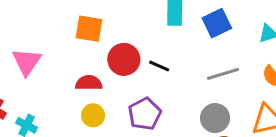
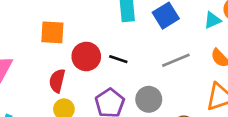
red semicircle: (89, 83) -> (57, 81), turned -70
gray circle: (215, 118) -> (149, 99), moved

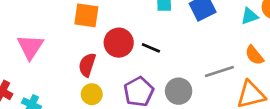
gray line: (176, 60) -> (219, 71), moved

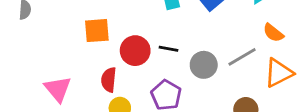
pink triangle: (30, 47) -> (58, 89), moved
gray circle: (179, 91) -> (204, 65), moved

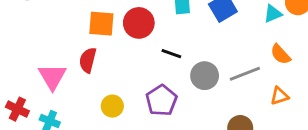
red circle: (135, 51) -> (139, 23), moved
orange triangle: (279, 73) -> (279, 96), size x0.6
red semicircle: (109, 80) -> (88, 60), moved

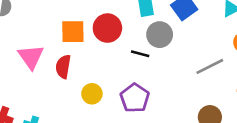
gray circle: (205, 76) -> (160, 35), moved
pink triangle: (52, 77) -> (31, 57), moved
yellow circle: (112, 106) -> (92, 94), moved

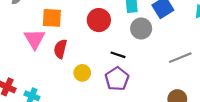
orange square: (73, 32) -> (52, 18), moved
black line: (140, 54) -> (118, 55), moved

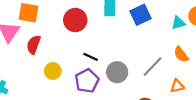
gray circle: (141, 29) -> (117, 72), moved
gray line: (180, 58) -> (152, 67), turned -30

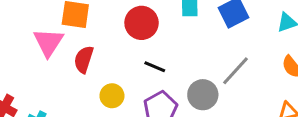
black line: (91, 57) -> (155, 67), moved
gray line: (152, 67) -> (236, 71), moved

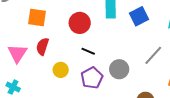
pink triangle: (48, 42) -> (17, 53), moved
gray line: (236, 71) -> (153, 55), moved

